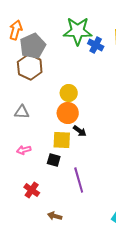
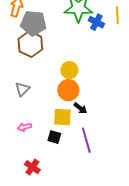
gray pentagon: (33, 46) -> (33, 23), turned 30
gray triangle: (22, 112) -> (22, 89), turned -49
purple line: (79, 180) -> (86, 140), moved

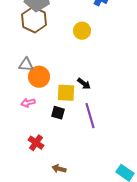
yellow circle: (69, 70) -> (82, 31), moved
gray triangle: (22, 89) -> (26, 65), turned 49
orange circle: (68, 90) -> (39, 77), moved

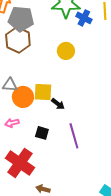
black arrow: (84, 84) -> (58, 104), moved
yellow square: (66, 93) -> (43, 92), moved
red cross: (36, 143) -> (20, 163), size x1.8

